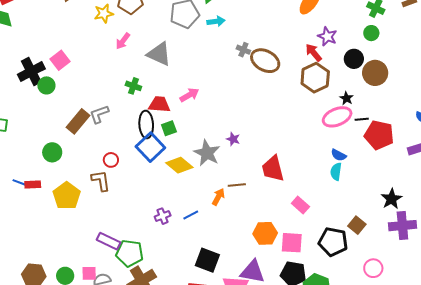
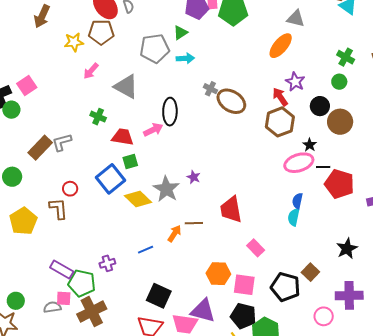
black ellipse: (146, 124) -> (170, 112), moved
blue semicircle: (339, 155) -> (297, 201), turned 70
purple cross: (163, 216) -> (107, 263), moved
purple cross: (402, 226) -> (349, 295), moved
pink square: (89, 273) -> (64, 298), moved

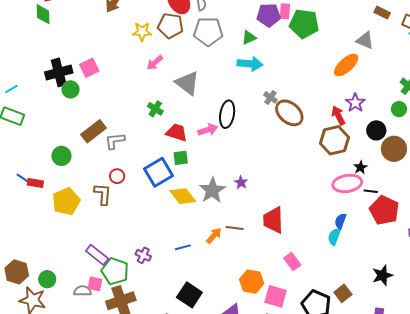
gray pentagon: (155, 48) -> (208, 32), moved
cyan arrow: (185, 58) -> (250, 64), size x1.4
gray L-shape: (62, 142) -> (115, 141), moved
purple cross: (107, 263) -> (143, 255), turned 35

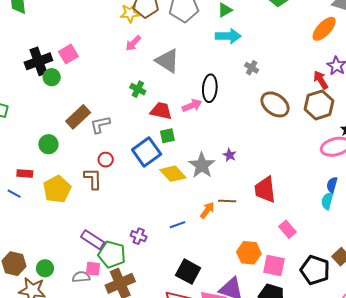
yellow star: (142, 32) -> (130, 13), moved
brown ellipse: (289, 113) -> (275, 104), moved
blue line: (23, 178) -> (14, 194), moved

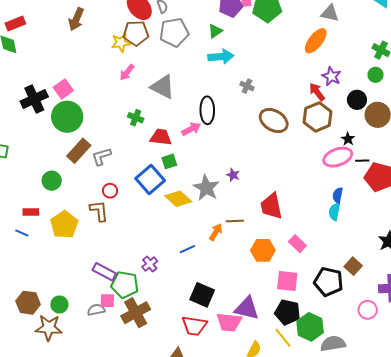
green circle: (52, 77) -> (67, 117), moved, size x1.8
purple cross: (139, 236) -> (150, 264), turned 35
orange hexagon: (249, 253) -> (263, 250), moved

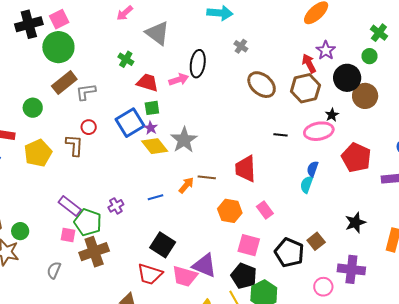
black circle: (357, 100) -> (347, 78), size x1.4
black line: (362, 161) -> (281, 135), moved
purple star: (233, 175) -> (151, 128), moved
gray semicircle: (96, 310) -> (54, 270), moved, turned -66

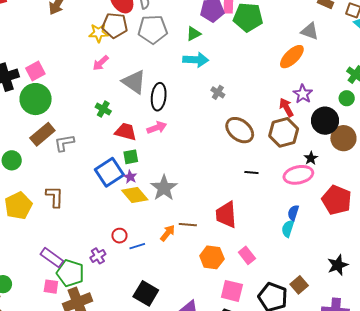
black ellipse: (198, 64) -> (159, 97), moved
red circle: (89, 127) -> (119, 236), moved
black line: (281, 135) -> (251, 172), moved

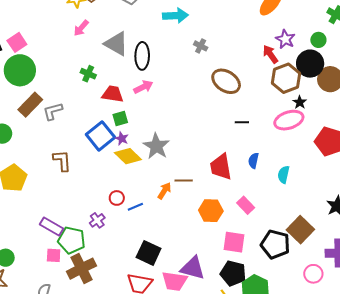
green circle: (347, 98) -> (318, 40), moved
brown hexagon: (284, 132) -> (286, 78), moved
brown L-shape: (55, 197) -> (62, 161), moved
blue semicircle: (293, 213) -> (254, 161), moved
brown square: (299, 285) -> (300, 230), size x1.5

